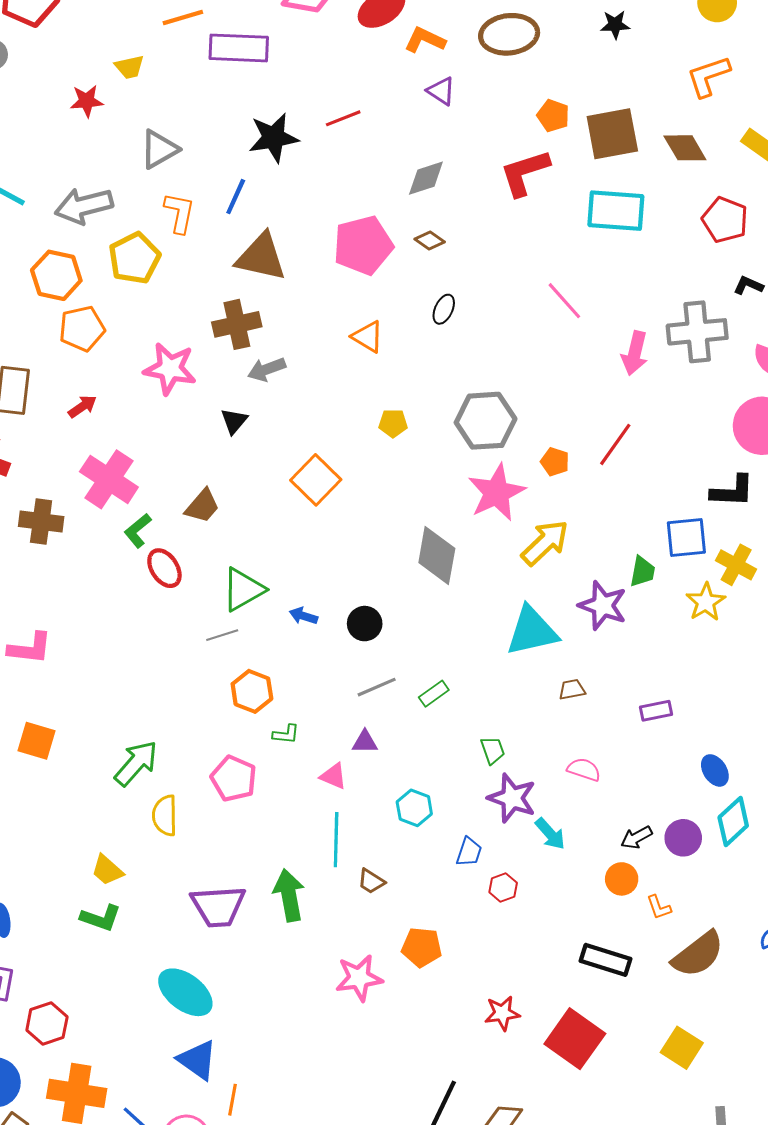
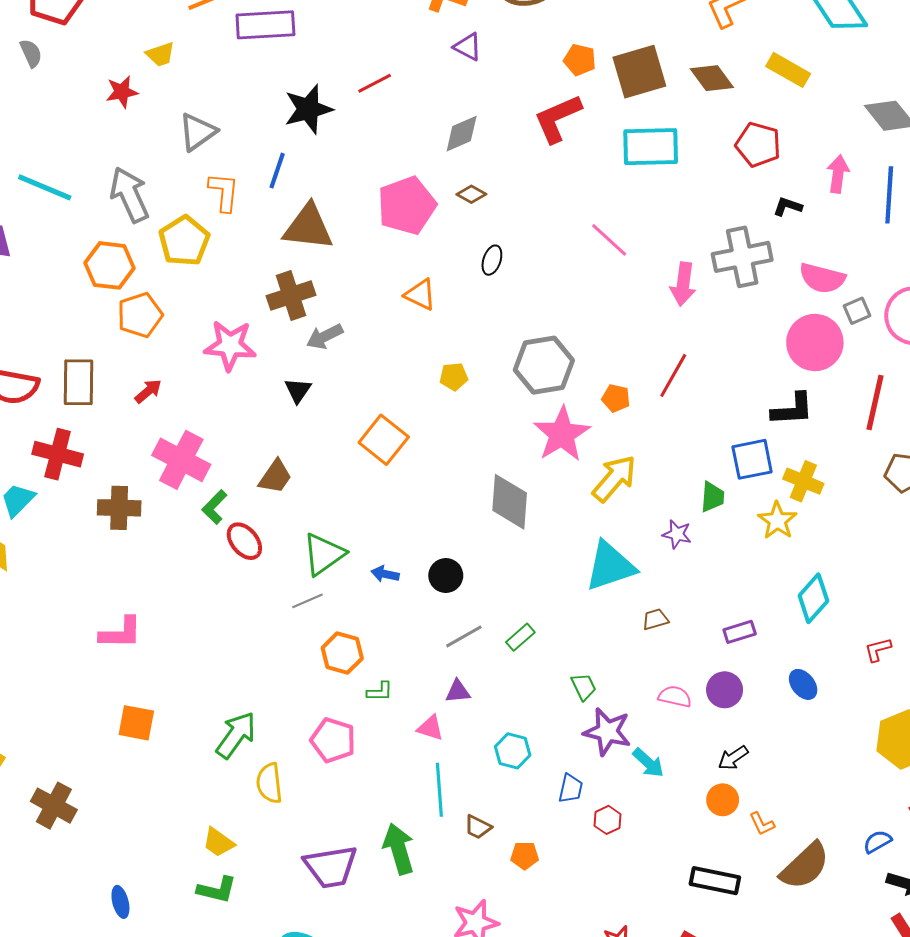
gray arrow: (84, 206) -> (130, 195), turned 86
purple star: (603, 605) -> (677, 534), size x0.6
cyan diamond: (733, 822) -> (813, 598), moved
purple circle: (683, 838) -> (725, 690), moved
orange pentagon: (422, 947) -> (525, 855), moved, size x0.7

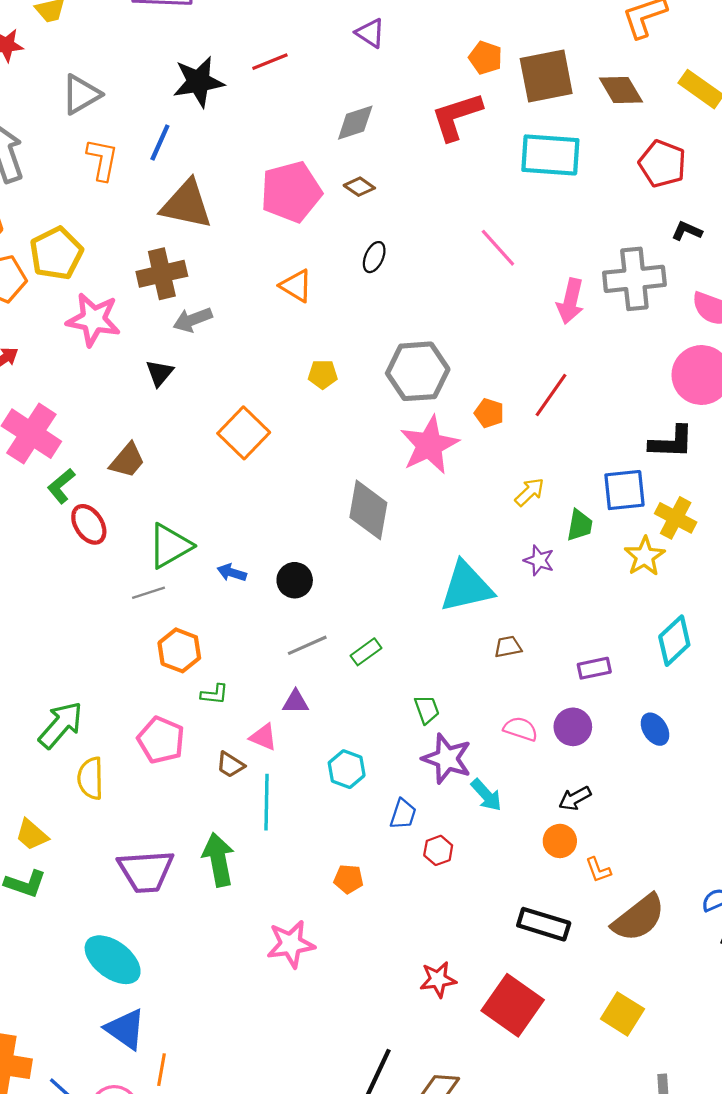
yellow pentagon: (184, 241) -> (56, 253), moved
yellow arrow: (614, 478) -> (530, 492), moved, size x0.6
brown trapezoid: (478, 827) -> (230, 765), moved

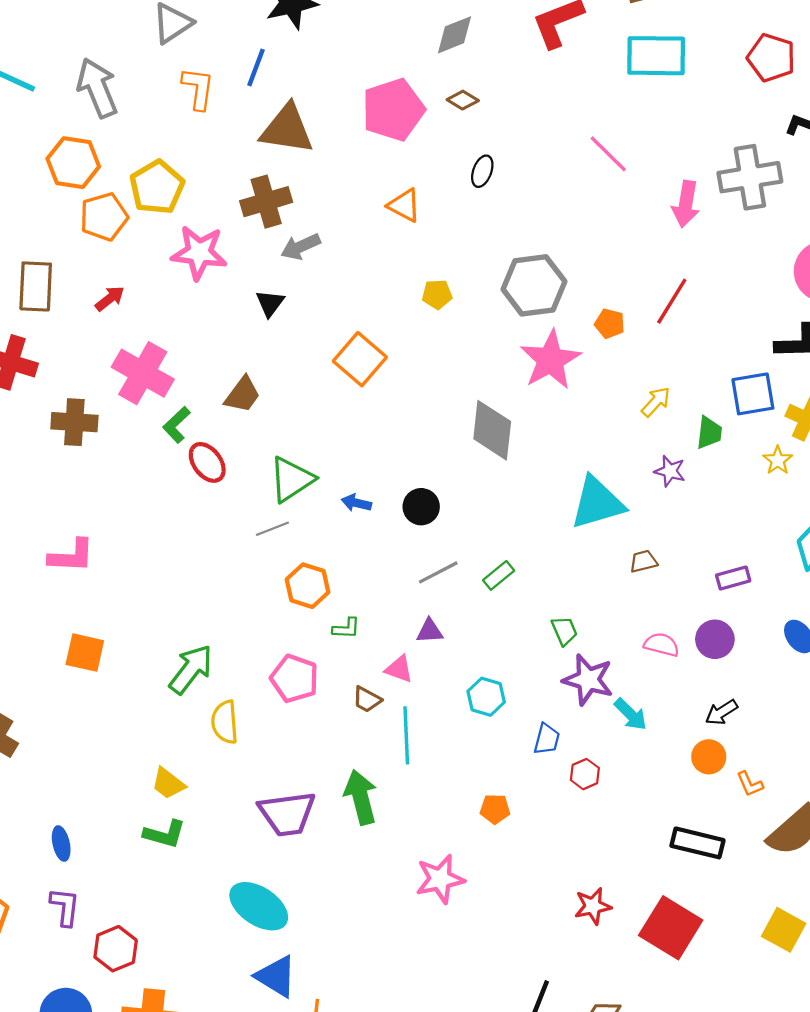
yellow star: (645, 556) -> (778, 460), size x0.7

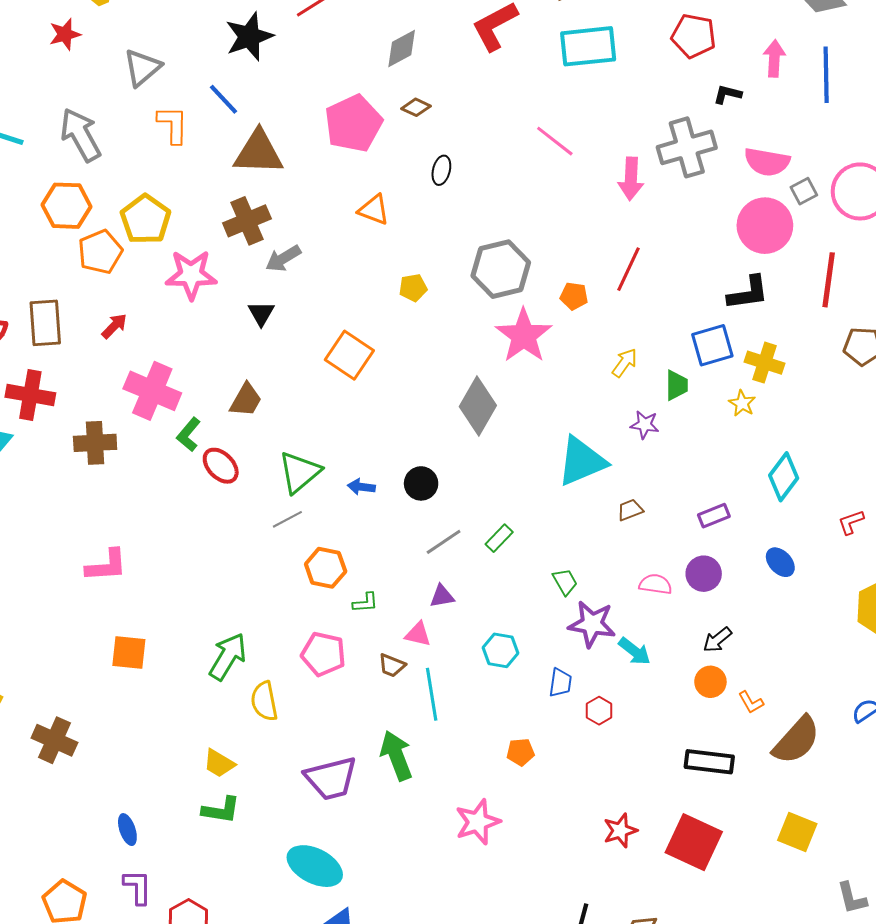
blue line: (256, 67) -> (223, 99), turned -57
gray diamond: (492, 430) -> (478, 406), turned 30

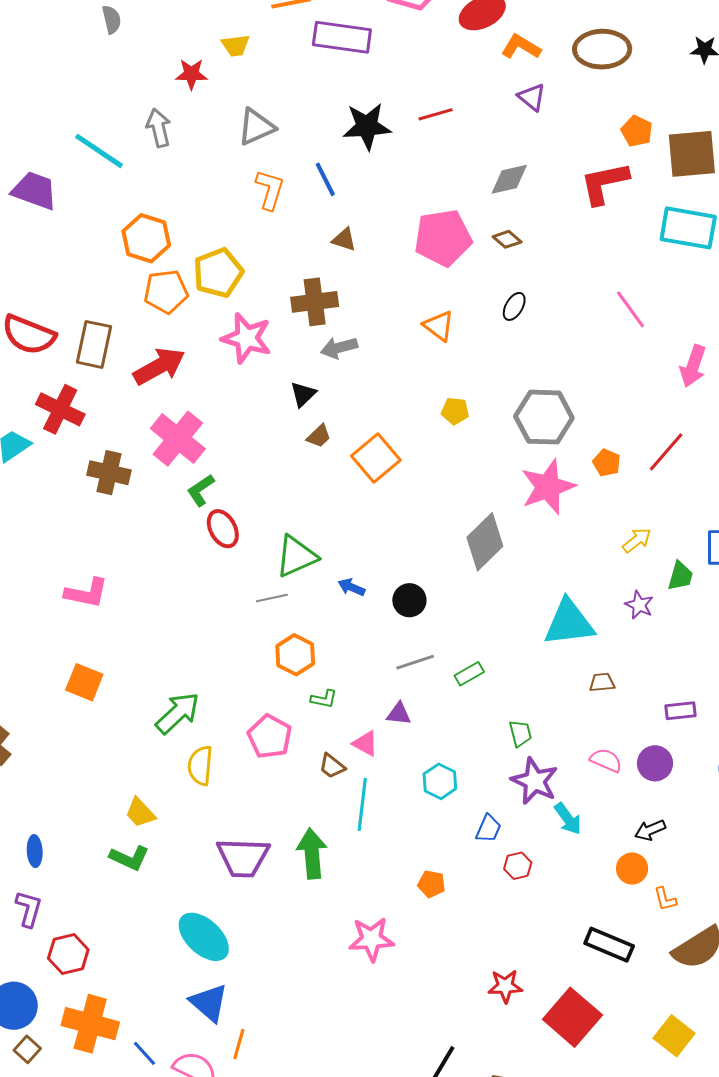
gray arrow: (81, 135) -> (159, 128), moved, size x0.7
brown triangle: (258, 152) -> (344, 240), size x0.5
red arrow: (114, 326) -> (159, 366), size x1.8
brown trapezoid: (246, 400) -> (319, 436), moved, size x0.7

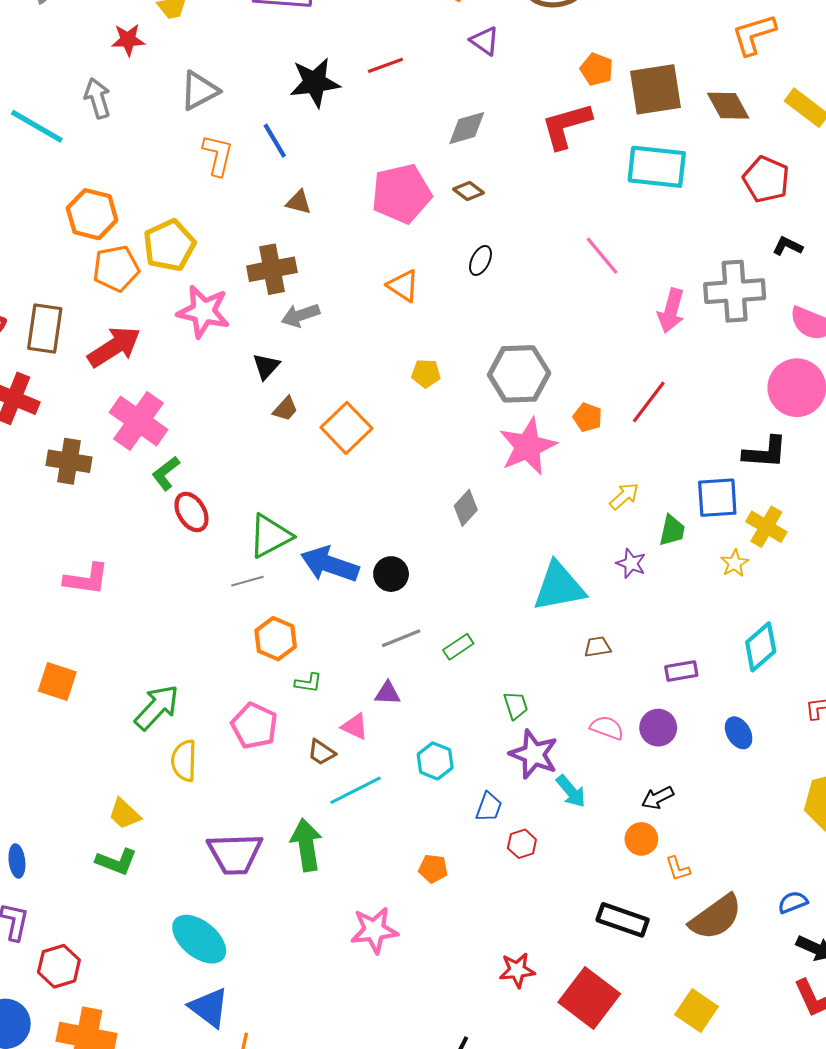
gray diamond: (485, 542) -> (466, 508), size x0.6
blue arrow: (351, 587) -> (330, 564), size x2.0
pink L-shape: (86, 593) -> (86, 579), moved
cyan line: (362, 804) -> (356, 790), turned 60

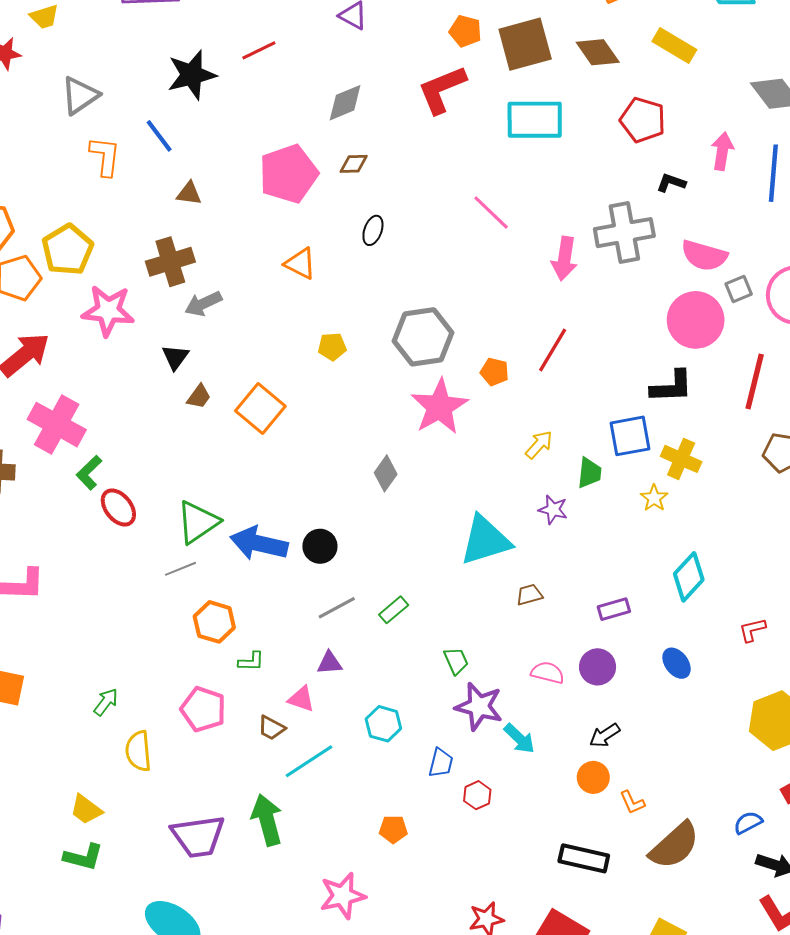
brown diamond: (469, 191) -> (354, 164), turned -32
green arrow: (157, 707) -> (106, 702), size x0.6

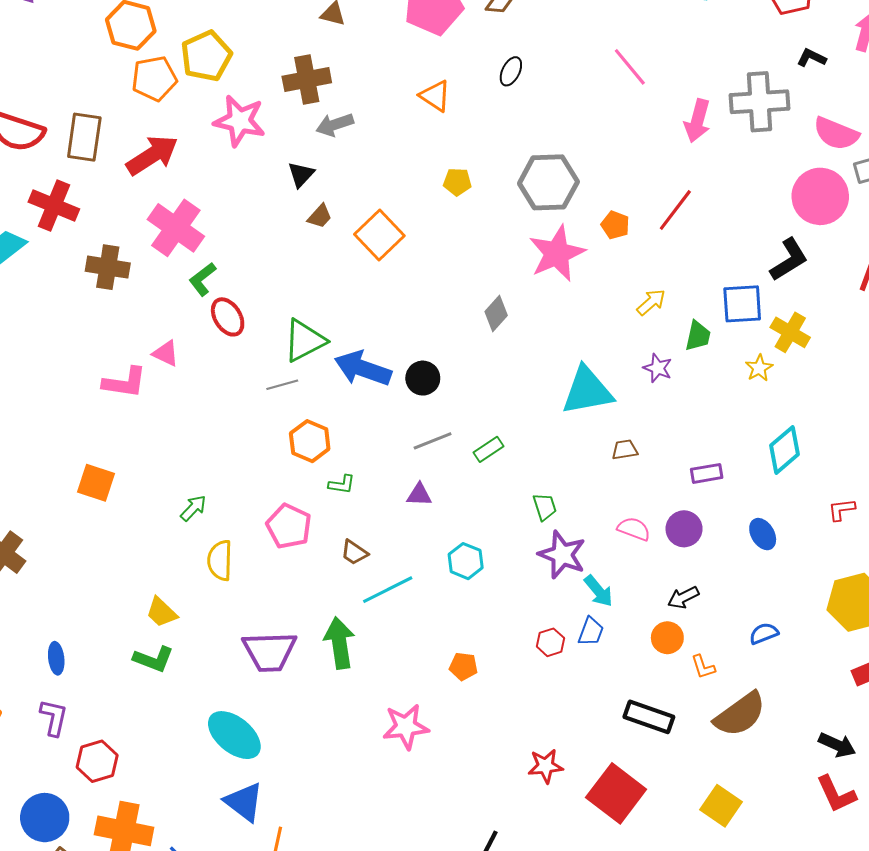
black L-shape: (672, 387) -> (789, 260), turned -36
pink triangle: (301, 699) -> (166, 353), moved
blue trapezoid: (441, 763) -> (591, 632), moved
blue semicircle: (748, 823) -> (764, 633), moved

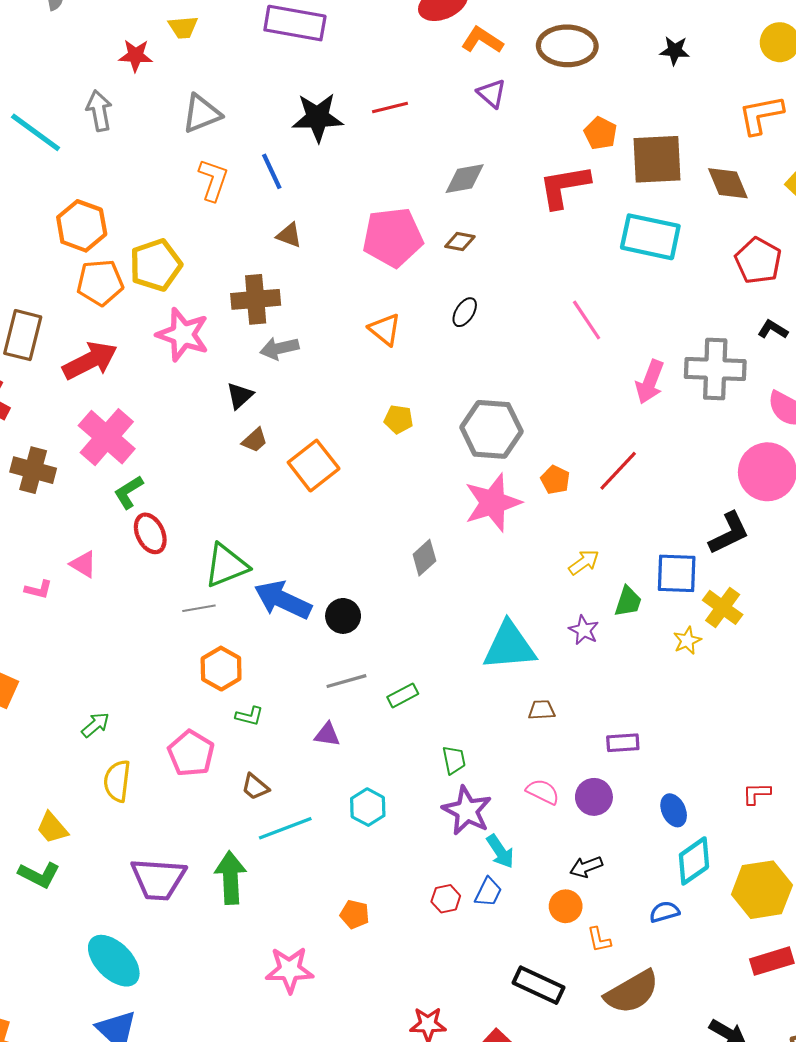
pink L-shape: (125, 382) -> (38, 590), size x0.6
cyan diamond: (784, 450) -> (694, 861), moved

